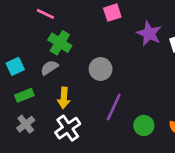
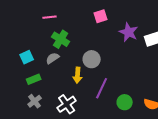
pink line: (45, 14) -> (50, 17), turned -32
yellow arrow: (64, 98) -> (78, 75), moved

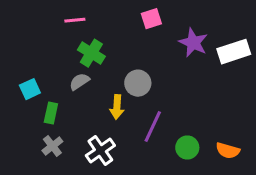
cyan square: (27, 57) -> (30, 89), moved
green rectangle: (34, 79) -> (51, 113), turned -56

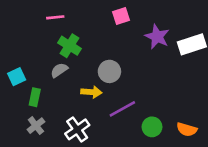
yellow arrow: (117, 107) -> (91, 92), turned -90
purple line: (153, 127) -> (122, 109), turned 36

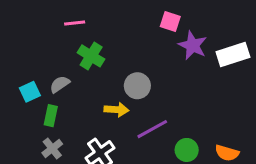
pink square: (121, 16) -> (170, 22), moved, turned 36
gray semicircle: (59, 70) -> (60, 84), moved

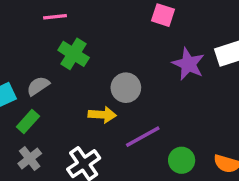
purple star: (193, 45) -> (188, 64), moved
green rectangle: (51, 116) -> (28, 121), turned 30

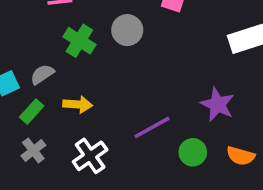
purple star: (188, 64) -> (218, 104), moved
gray circle: (126, 88) -> (127, 30), moved
yellow arrow: (102, 115) -> (78, 104), moved

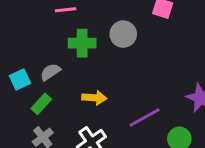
green cross: (79, 41) -> (82, 43), turned -32
yellow arrow: (78, 104) -> (94, 98), moved

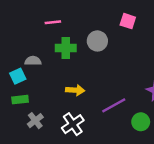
gray semicircle: (50, 72) -> (33, 61), moved, turned 35
green rectangle: (41, 104) -> (20, 100), moved, turned 42

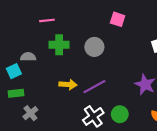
gray circle: (97, 41) -> (94, 47), moved
purple line: (114, 105) -> (94, 87), moved
green circle: (141, 122) -> (120, 114), moved
white cross: (73, 124) -> (93, 116), moved

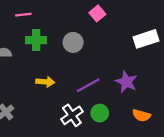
pink square: (118, 19) -> (97, 13), turned 32
purple line: (94, 87) -> (88, 85), moved

